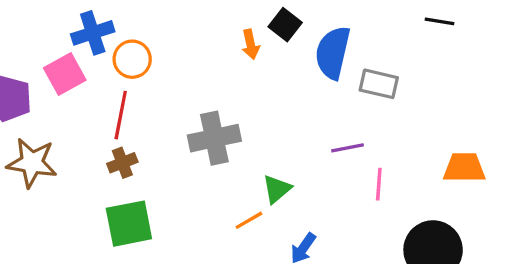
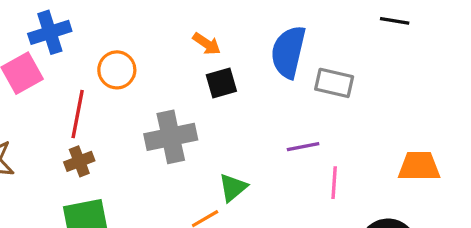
black square: (285, 25) -> (221, 83), moved, turned 36
orange arrow: (251, 44) -> (207, 44), turned -44
orange circle: (132, 59) -> (117, 70), moved

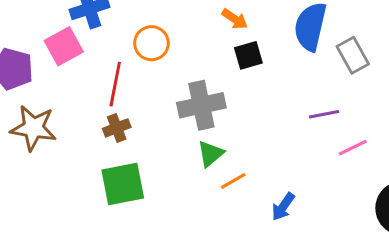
gray rectangle: (334, 83) -> (353, 55), turned 48
pink line: (334, 183) -> (353, 148), turned 60
green triangle: (233, 188) -> (211, 154), moved

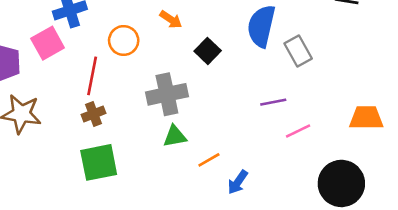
orange arrow: (235, 19) -> (171, 20), moved
black square: (248, 55) -> (208, 51), turned -30
green triangle: (211, 154) -> (175, 136), turned 30
orange line: (233, 181) -> (209, 160), moved

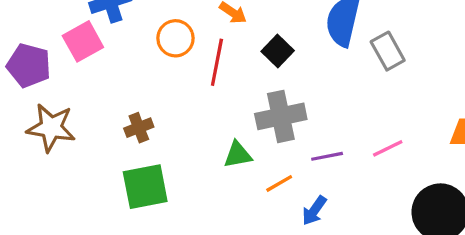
red line: (92, 76) -> (217, 62), moved
gray cross: (167, 94) -> (281, 116), moved
purple line: (273, 102) -> (327, 156), moved

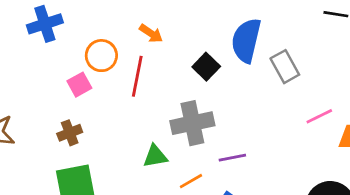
pink square: (83, 41) -> (79, 85), moved, size x0.7
black square: (278, 51) -> (206, 67), moved
pink line: (388, 148) -> (319, 116), moved

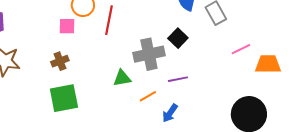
black square: (206, 67) -> (178, 38), moved
pink square: (79, 85) -> (67, 26), turned 30

